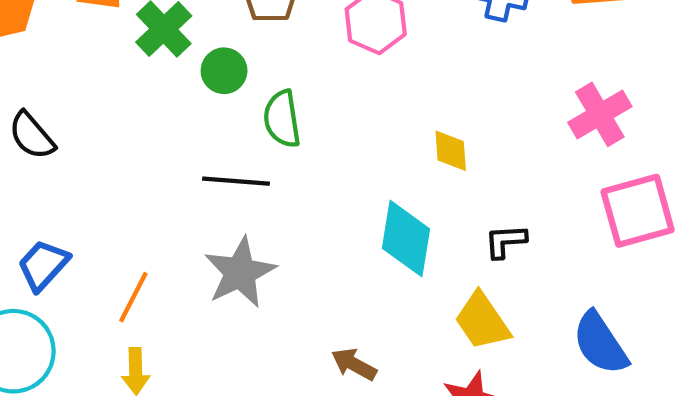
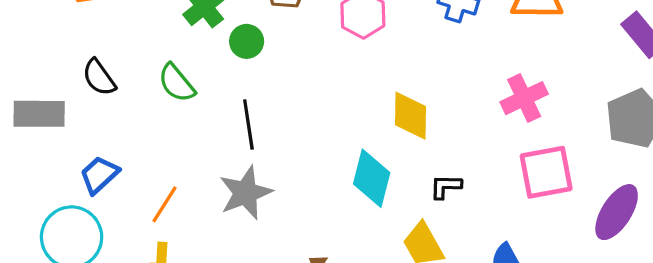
green semicircle: (282, 119) -> (177, 83), moved, turned -36
yellow diamond: (451, 151) -> (411, 116), size x1.5
black line: (236, 181) -> (248, 125), turned 72

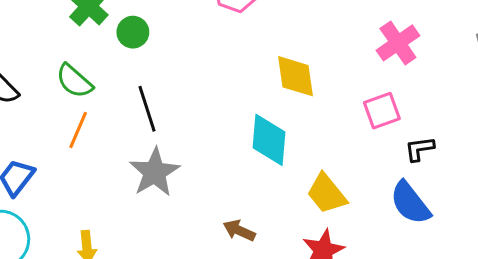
pink square: (546, 172) -> (382, 111), moved, size x0.7
black L-shape: (446, 187) -> (419, 149), moved
orange line: (165, 204) -> (78, 130), moved

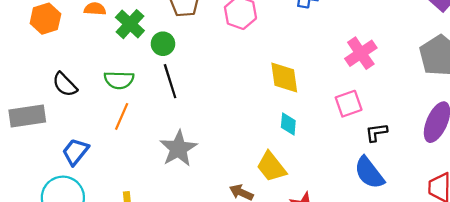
green semicircle: (74, 81) -> (119, 80), turned -40
black line: (147, 109) -> (170, 81), moved
cyan diamond: (269, 140) -> (288, 124), moved, size x0.6
yellow trapezoid: (327, 194) -> (271, 167), moved

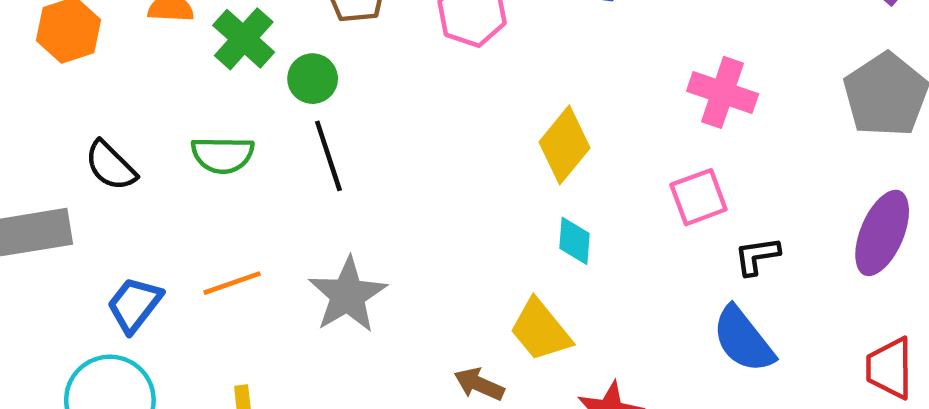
pink cross: (361, 53) -> (723, 92), turned -36
yellow diamond: (284, 77) -> (565, 145), turned 48
orange line: (122, 116) -> (232, 283), moved, turned 48

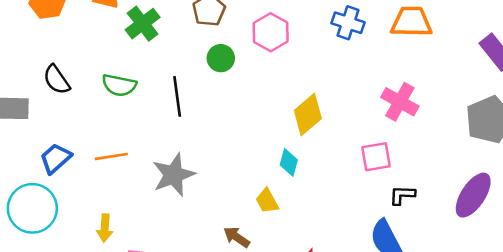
green circle: (313, 79) -> (221, 58), moved
cyan diamond: (575, 241) -> (289, 162), moved
yellow trapezoid: (540, 330) -> (267, 201), moved, size x0.7

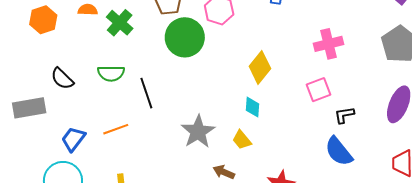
green circle: (221, 58) -> (185, 37), size x1.8
black line: (177, 96) -> (146, 93), moved
pink cross: (400, 102) -> (329, 44), turned -32
gray star: (174, 175) -> (198, 132), moved

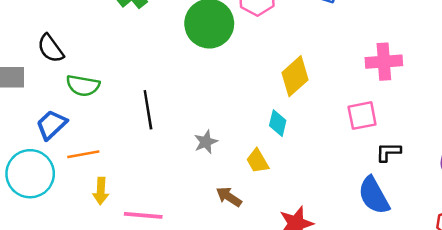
green semicircle: (111, 73) -> (83, 85), moved
black line: (146, 93) -> (148, 110), moved
orange line: (116, 129) -> (83, 154), moved
gray star: (198, 132) -> (206, 142), size x0.6

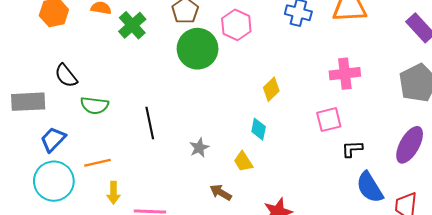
yellow diamond: (295, 76) -> (271, 89), size x0.7
blue trapezoid: (51, 125) -> (53, 139), moved
blue semicircle: (374, 195) -> (370, 187), moved

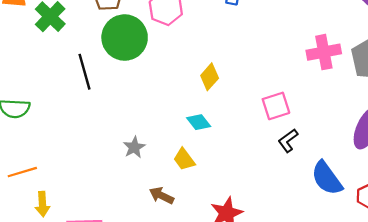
pink cross: (345, 74) -> (324, 52), moved
black line: (150, 123) -> (85, 72), moved
cyan diamond: (259, 129) -> (199, 122), turned -45
black L-shape: (352, 149) -> (288, 141), moved, turned -30

